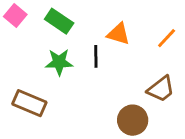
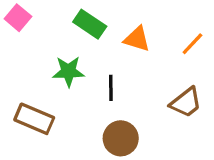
green rectangle: (59, 21) -> (90, 24), moved
black line: (96, 56) -> (111, 88), moved
brown circle: (133, 120) -> (121, 138), moved

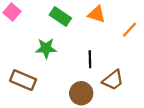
orange triangle: (137, 39) -> (97, 14), moved
black line: (111, 88) -> (90, 59), moved
brown trapezoid: (186, 102) -> (113, 80), moved

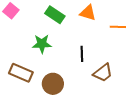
orange line: (129, 30) -> (118, 27), turned 49
brown circle: (81, 93) -> (53, 84), moved

